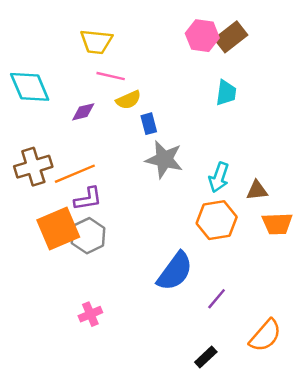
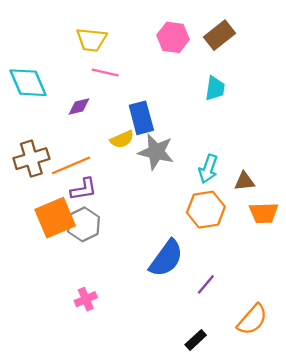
pink hexagon: (202, 36) -> (173, 37), moved
yellow semicircle: (128, 100) -> (122, 139), moved
blue rectangle: (149, 124) -> (141, 118), size x1.6

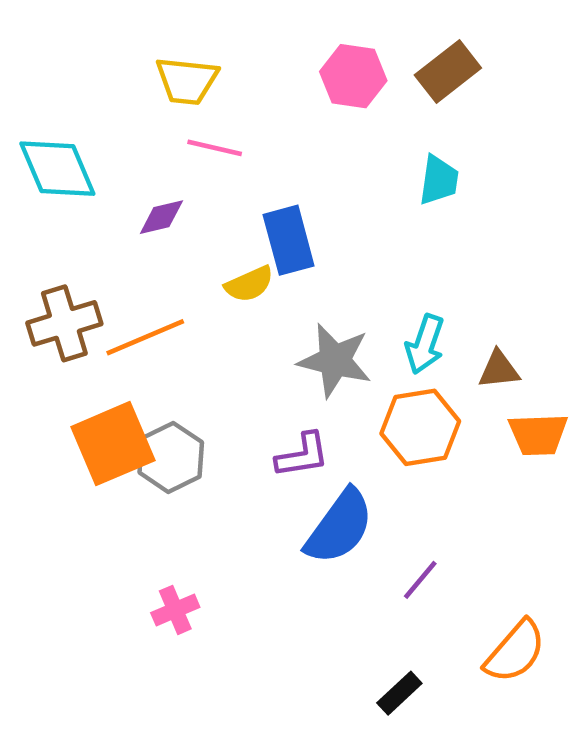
gray star: (156, 152) -> (335, 360), moved
purple L-shape: (84, 189) -> (302, 455), moved

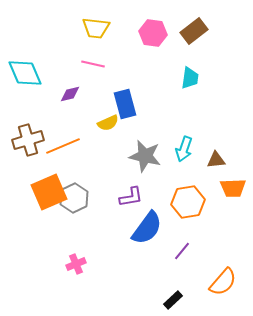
yellow trapezoid: (187, 81) -> (96, 28), moved
orange hexagon: (420, 427) -> (188, 202), moved

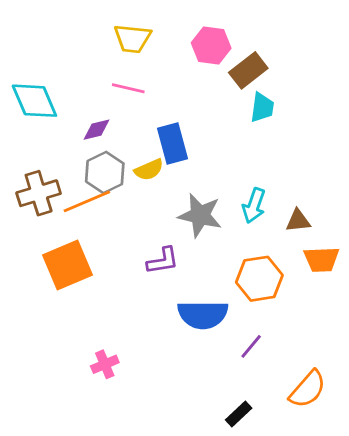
brown rectangle: (194, 31) -> (248, 70), moved
purple L-shape: (131, 197) -> (163, 261), moved
gray hexagon: (74, 198) -> (105, 172), moved
blue semicircle: (147, 228) -> (203, 315), turned 54

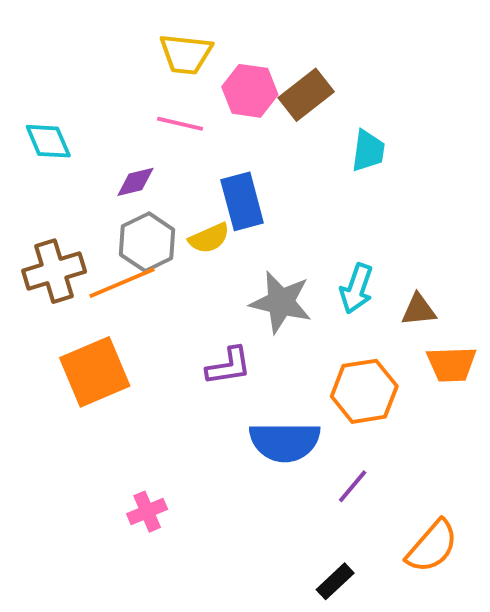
pink hexagon: (211, 45) -> (250, 91), moved
brown rectangle: (248, 70) -> (306, 95), moved
cyan diamond: (34, 101) -> (48, 141), size x0.7

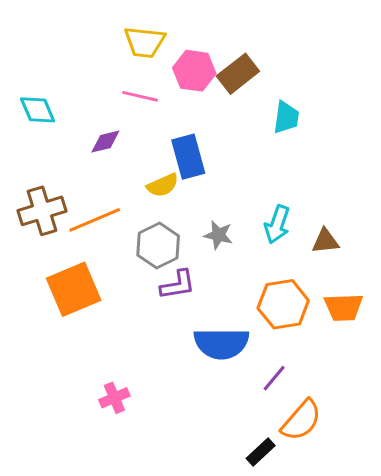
gray hexagon: (147, 242) -> (158, 246), moved
gray star: (281, 302) -> (218, 235), size x0.6
orange trapezoid: (451, 364) -> (343, 307), moved
orange semicircle: (432, 546) -> (301, 420), moved

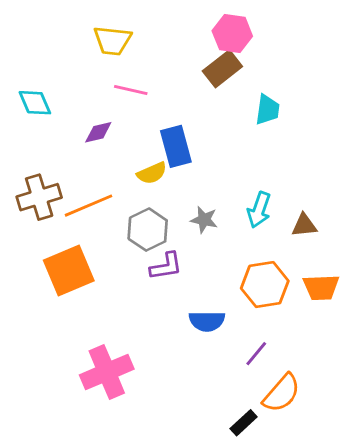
yellow trapezoid: (145, 42) -> (112, 41), moved
pink hexagon: (194, 71) -> (232, 34), moved
blue semicircle: (221, 344) -> (207, 321), size x0.7
pink cross: (114, 398) -> (107, 372), size x1.8

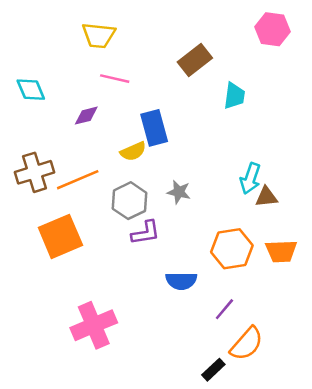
pink hexagon: (232, 34) -> (273, 29), moved
cyan arrow: (259, 210) -> (250, 178), moved

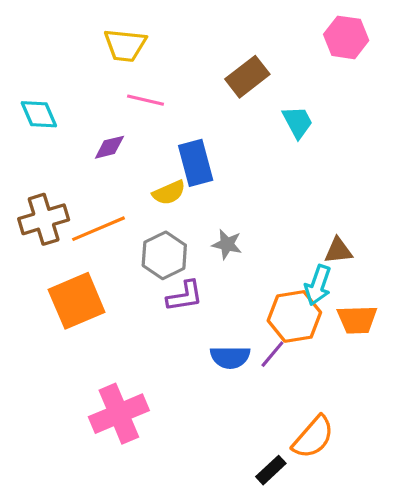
cyan trapezoid: (234, 96) -> (298, 122), turned -36
cyan arrow: (250, 178) -> (318, 285), moved
purple line: (224, 309) -> (272, 354), moved

